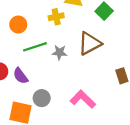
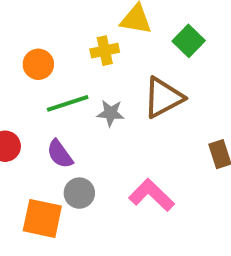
purple semicircle: (20, 76) -> (60, 154), moved

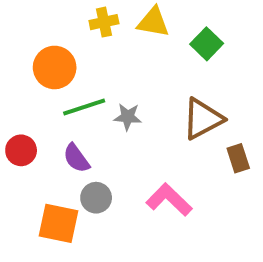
yellow cross: (105, 51) -> (104, 22), moved
orange circle: (38, 64) -> (55, 67), size x1.4
brown triangle: (163, 97) -> (203, 119), moved

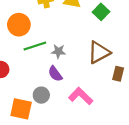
purple semicircle: (76, 158) -> (55, 74), moved
brown rectangle: (238, 158) -> (118, 74), turned 32

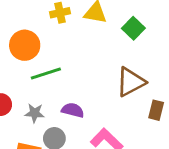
gray star: (58, 51) -> (35, 113), moved
purple semicircle: (55, 74) -> (73, 110), turned 140

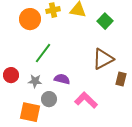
orange circle: (25, 45) -> (30, 19), moved
green line: (46, 73) -> (43, 53), turned -35

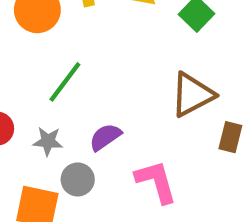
purple semicircle: (62, 79) -> (105, 137), turned -49
pink L-shape: (86, 100) -> (156, 182), turned 30

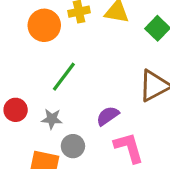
purple semicircle: (105, 137) -> (108, 116), moved

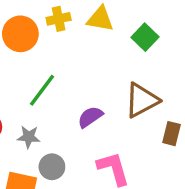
purple semicircle: (108, 116) -> (90, 117), moved

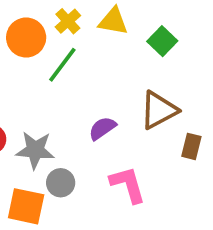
yellow cross: (59, 19) -> (68, 21), turned -30
green line: (42, 90) -> (62, 65), moved
gray star: (29, 137) -> (35, 150), size x1.5

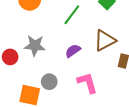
green line: (62, 65) -> (72, 15), moved
gray star: (35, 150) -> (35, 46), moved

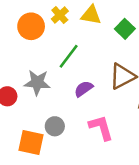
green line: (72, 15) -> (69, 56), moved

